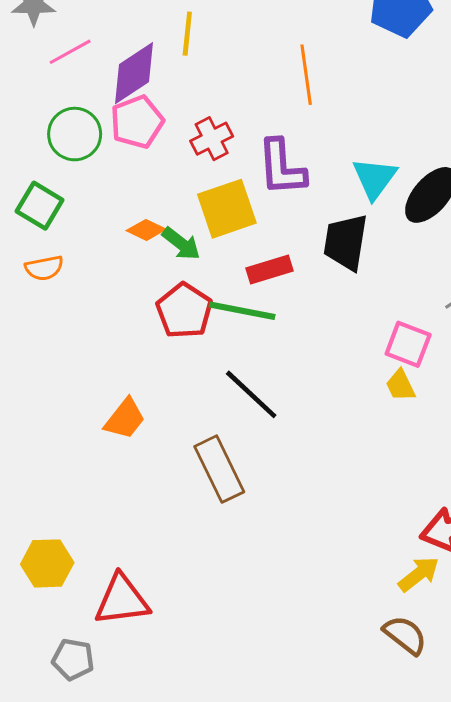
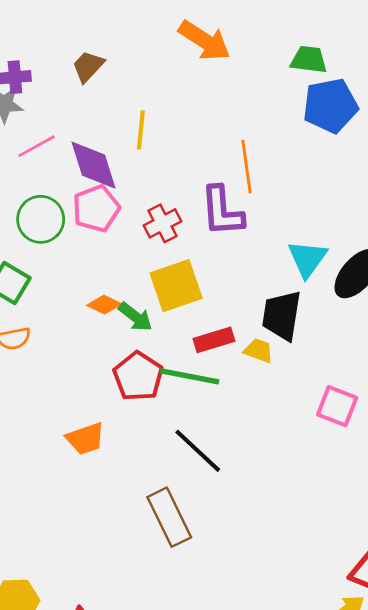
purple diamond: (134, 73) -> (93, 165), turned -74
purple L-shape: (282, 168) -> (222, 211), moved
yellow trapezoid: (400, 385) -> (259, 351), moved, turned 136
orange trapezoid: (125, 419) -> (85, 439), moved, turned 33

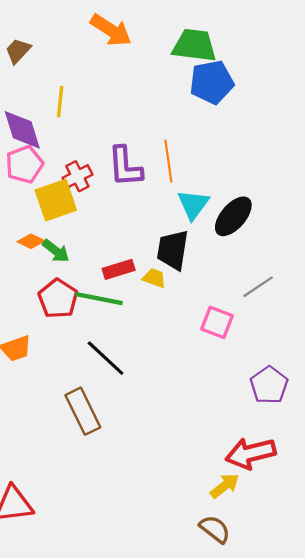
green trapezoid: (309, 60) -> (194, 45), size x1.5
orange line: (246, 167) -> (168, 161), moved
yellow square: (176, 286) -> (56, 200), moved

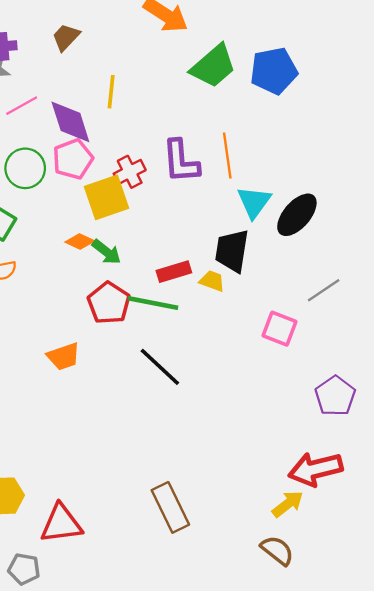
green trapezoid: (194, 45) -> (213, 66), moved, turned 132
brown rectangle: (83, 411) -> (170, 507), moved

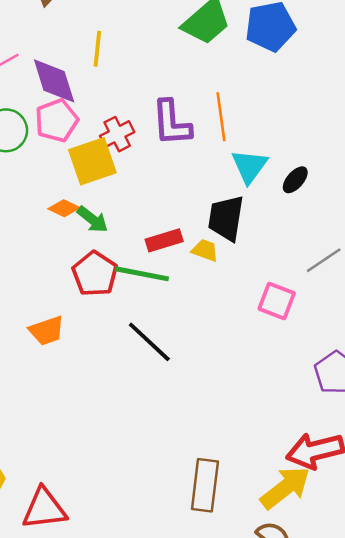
black ellipse: (297, 215) -> (295, 180), size x0.6
yellow arrow: (288, 504) -> (285, 488), size x1.5
brown rectangle: (170, 507) -> (205, 485), moved, turned 33

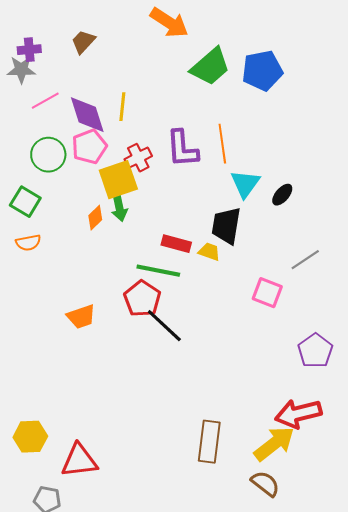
yellow line: (97, 49) -> (122, 107), moved
orange diamond: (64, 208) -> (95, 218), turned -70
green arrow: (92, 219) -> (119, 208), moved, turned 40
red rectangle: (164, 240) -> (176, 244), turned 32
red pentagon: (95, 274) -> (142, 299), moved

